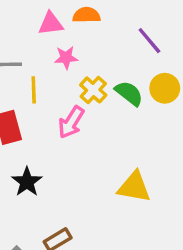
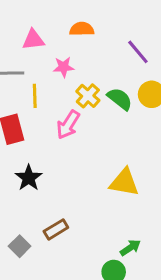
pink triangle: (51, 24) -> (33, 40), moved

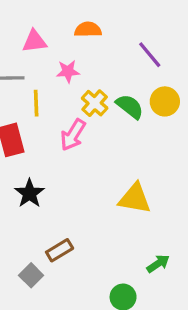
gray square: (20, 246) -> (31, 275), moved
green arrow: (130, 248) -> (158, 264), moved

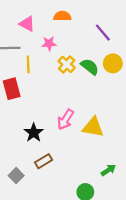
pink triangle: (34, 41) -> (27, 24), turned 35
pink arrow: (73, 135) -> (66, 119), moved
black star: (29, 193) -> (34, 133), moved
gray square: (31, 275) -> (16, 176), moved

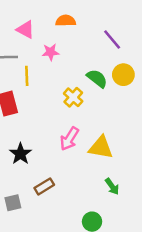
yellow cross: (67, 64) -> (73, 97), moved
black star: (34, 133) -> (20, 154), moved
green arrow: (108, 170) -> (112, 186), moved, turned 88
gray square: (16, 176) -> (13, 203), turned 32

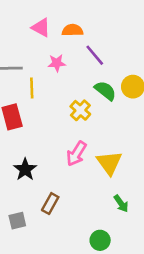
pink triangle: (25, 29) -> (41, 28), moved
purple line: (112, 40) -> (95, 55), moved
yellow triangle: (101, 148) -> (109, 163), turned 44
brown rectangle: (44, 186) -> (50, 204), turned -30

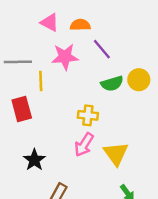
pink star: (57, 63) -> (65, 57), size x1.5
green semicircle: (105, 91) -> (112, 84), turned 125
yellow cross: (80, 110) -> (88, 115), moved, turned -36

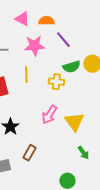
yellow line: (41, 81) -> (26, 75), moved
yellow cross: (88, 115) -> (56, 82), moved

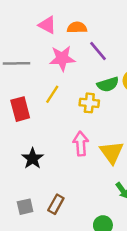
yellow line: (26, 75) -> (52, 94), turned 35
pink arrow: (49, 115) -> (81, 144), turned 144
brown rectangle: (29, 153) -> (56, 204), moved

